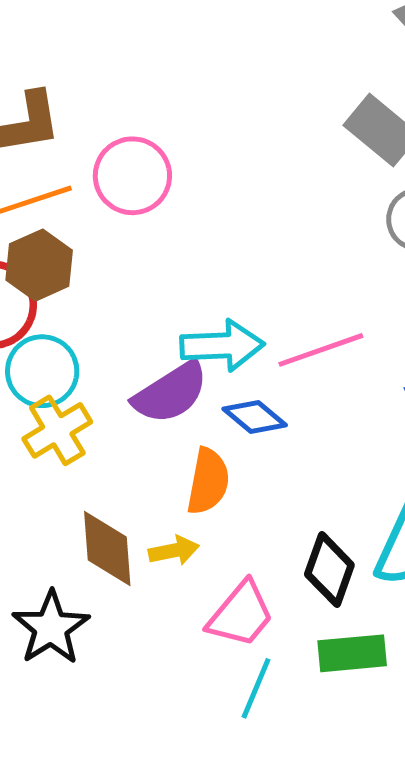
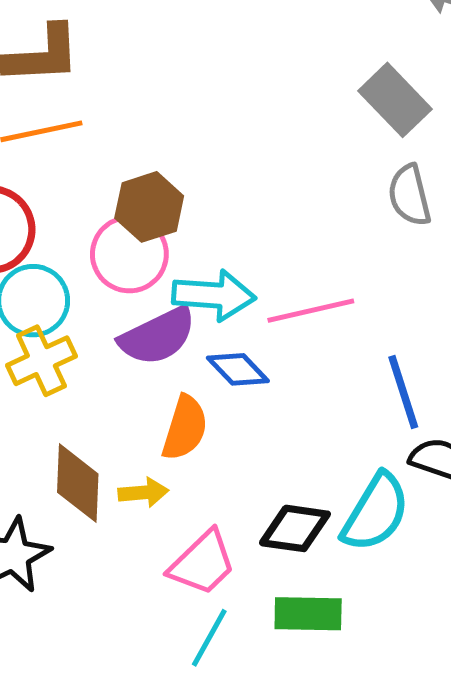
pink circle: (132, 176) -> (129, 254), moved
brown hexagon: (39, 265) -> (149, 207), moved
black diamond: (329, 570) -> (295, 528), turned 72

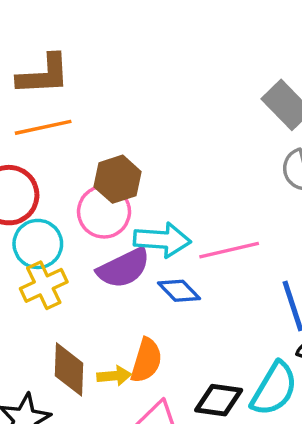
orange semicircle: (185, 428) -> (146, 360), moved

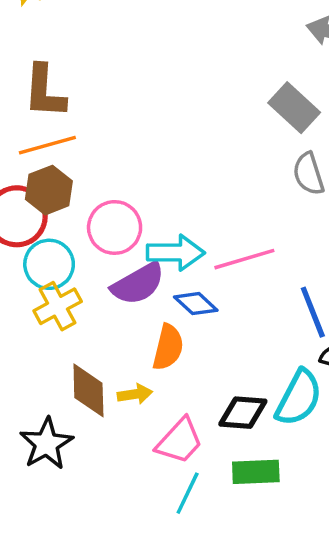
brown L-shape: (43, 75) -> (45, 92), turned 100
brown hexagon: (118, 179) -> (49, 190), moved
orange semicircle: (146, 360) -> (168, 347), moved

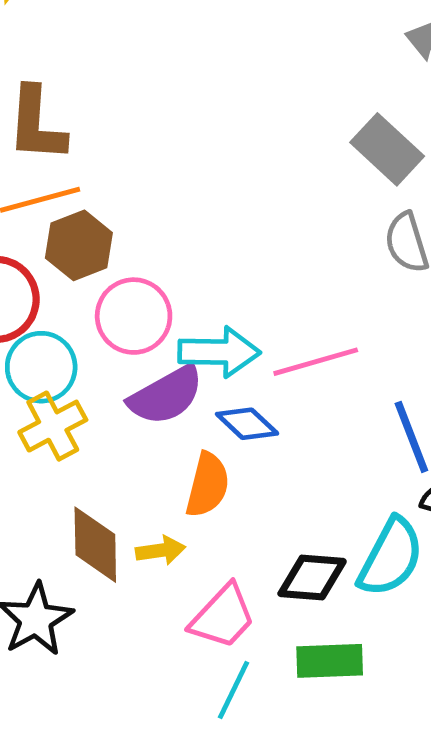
brown hexagon: (49, 190) -> (79, 245), moved

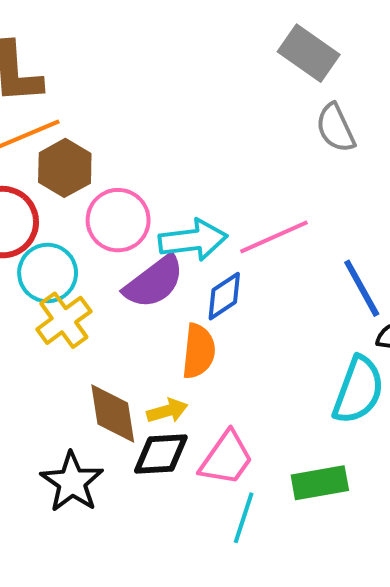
blue diamond: (247, 424) -> (224, 296), turned -69
black diamond: (312, 577) -> (161, 454), moved

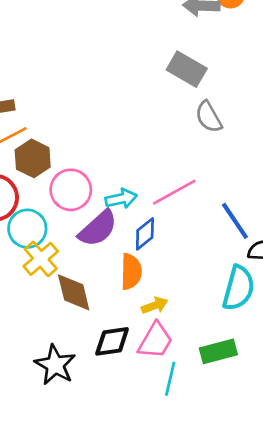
cyan arrow: (193, 240) -> (121, 199), size x0.7
yellow arrow: (167, 411) -> (155, 305), moved
brown diamond: (113, 414) -> (74, 292), moved

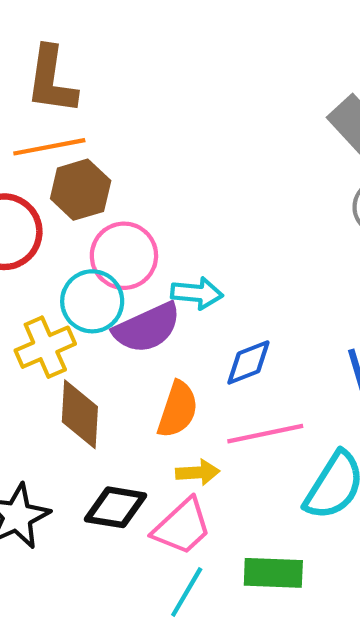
pink line: (174, 192) -> (265, 434), moved
cyan circle: (27, 229) -> (92, 301), moved
blue diamond: (145, 234) -> (248, 362), moved

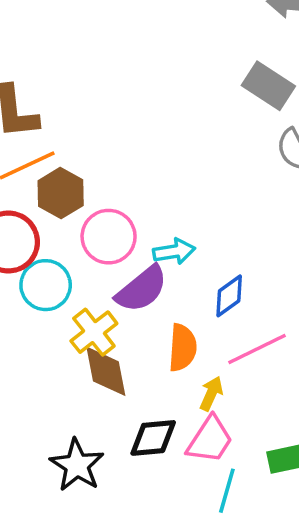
cyan circle: (92, 301) -> (46, 285), moved
yellow cross: (45, 347) -> (94, 332), moved
yellow arrow: (198, 472) -> (211, 394), turned -48

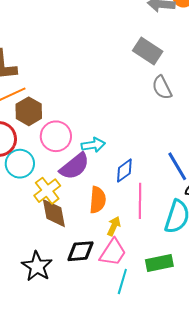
pink line: (257, 349) -> (140, 201), turned -64

